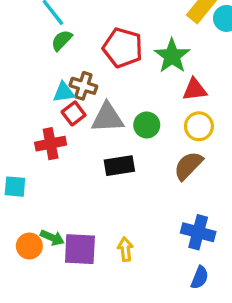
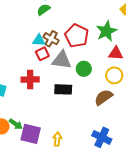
red pentagon: (123, 48) -> (77, 36), moved
red cross: (51, 144) -> (30, 80), moved

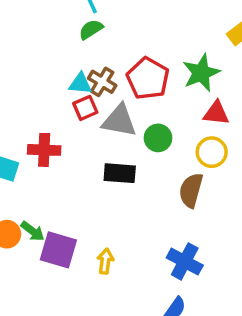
red cross: (30, 80) -> (44, 150), moved
brown semicircle: (104, 97) -> (191, 190), turned -42

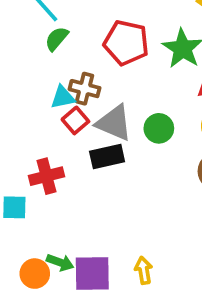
red pentagon: (148, 78) -> (126, 43), moved
gray triangle: (119, 121) -> (114, 123), turned 30
black rectangle: (120, 173) -> (107, 156), moved

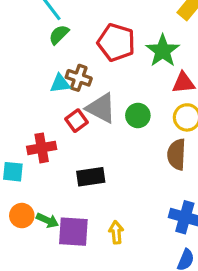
red square: (75, 120) -> (76, 121), moved
black rectangle: (107, 156) -> (91, 177), moved
orange circle: (35, 274) -> (22, 216), moved

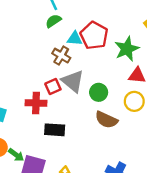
cyan triangle: (60, 84) -> (75, 38), moved
red cross: (42, 148) -> (36, 103), moved
brown semicircle: (177, 154) -> (106, 120), moved, turned -80

